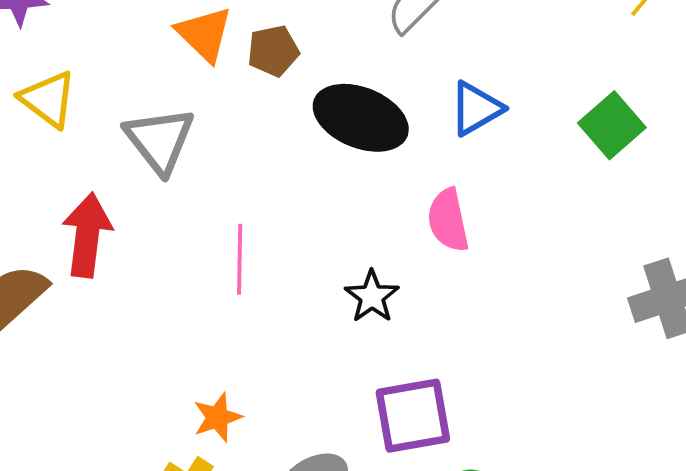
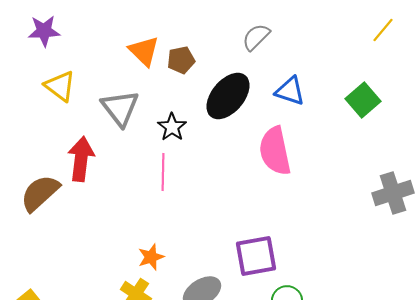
blue triangle: (476, 108) -> (290, 91), turned 48
black ellipse: (361, 118) -> (228, 96), turned -72
pink semicircle: (448, 220) -> (275, 151), size x1.4
black star: (372, 296) -> (172, 127), moved

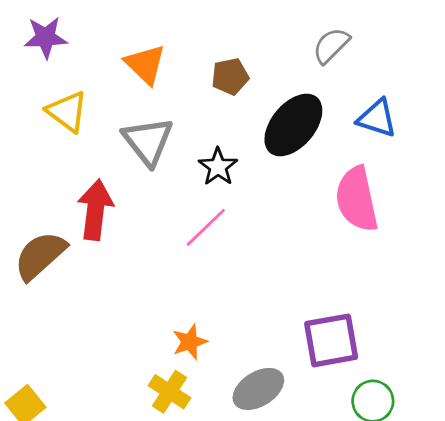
orange triangle: (144, 51) -> (145, 64), moved
pink line: (163, 172) -> (206, 227), turned 45

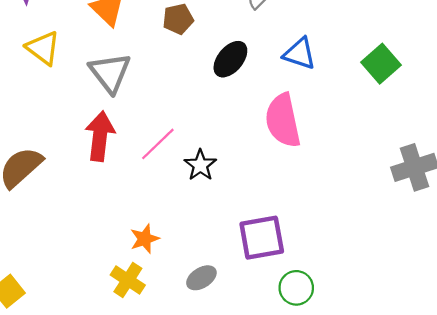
black ellipse: (293, 125) -> (230, 59), size x0.7
black star: (218, 167) -> (200, 165), moved
red arrow: (95, 210) -> (100, 136), moved
gray ellipse: (258, 389) -> (201, 278), size x0.7

